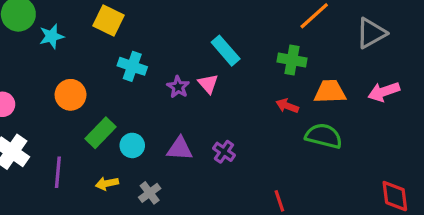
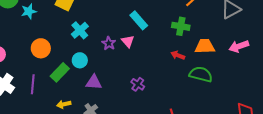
cyan cross: (132, 66) -> (80, 30), turned 30
cyan circle: (132, 145) -> (80, 60), moved
purple triangle: (180, 149) -> (94, 82), moved
purple line: (58, 172) -> (33, 84), moved

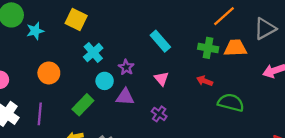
pink triangle: (128, 41) -> (161, 79), moved
orange trapezoid: (205, 46) -> (235, 48), moved
cyan circle: (80, 60) -> (105, 81), moved
green rectangle: (60, 72) -> (83, 105), moved
purple triangle: (94, 82) -> (125, 97), moved

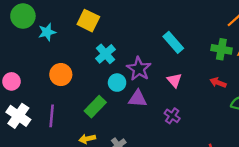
purple star: (126, 67) -> (139, 69), size x1.5

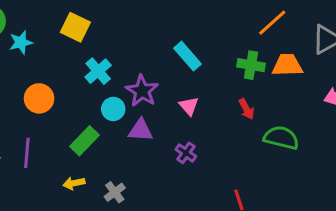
red arrow: (218, 83) -> (246, 109), turned -140

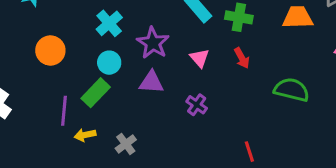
green cross: (251, 65) -> (239, 17), moved
cyan circle: (113, 109) -> (109, 63), moved
red arrow: (246, 109) -> (242, 58), moved
purple line: (27, 153) -> (64, 111), moved

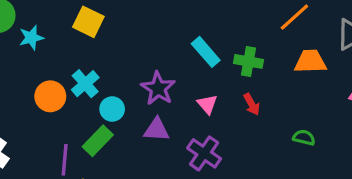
cyan cross: (109, 23) -> (85, 84), moved
green semicircle: (292, 90) -> (304, 138), size x0.6
purple cross: (197, 105) -> (204, 153), size x1.5

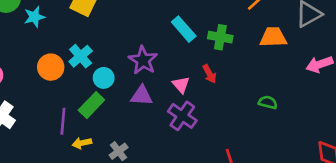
pink triangle: (207, 104) -> (181, 85), moved
red arrow: (252, 104) -> (209, 74), moved

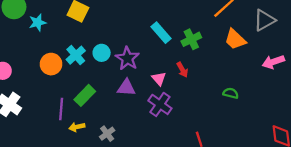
green cross: (220, 37) -> (191, 39), turned -36
orange trapezoid: (273, 37) -> (235, 39), turned -135
cyan circle: (104, 78) -> (102, 53), moved

